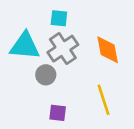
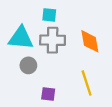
gray cross: (63, 49) -> (53, 40), turned 35
gray circle: (46, 75) -> (28, 65), moved

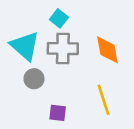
cyan square: (49, 15) -> (59, 18), turned 32
cyan triangle: (21, 38) -> (25, 46), turned 36

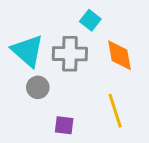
cyan square: (59, 18) -> (90, 20), moved

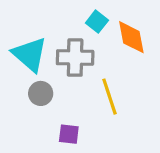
orange diamond: (120, 55) -> (131, 37), moved
yellow line: (115, 111) -> (109, 97), moved

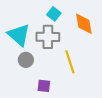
cyan square: (97, 22) -> (54, 14), moved

